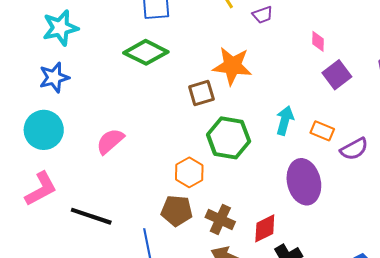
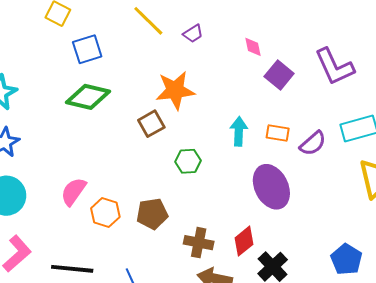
green hexagon: (229, 138) -> (188, 161), size x0.6
orange hexagon: (189, 172) -> (105, 213), moved
brown pentagon: (177, 211) -> (152, 214), moved

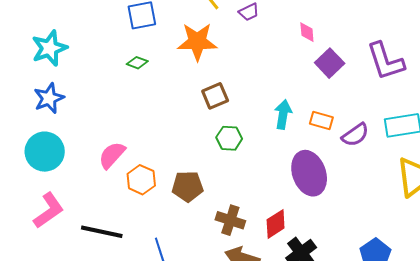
orange star: (175, 90) -> (197, 42), moved
green diamond: (88, 97) -> (137, 63), size x0.5
brown square: (151, 124) -> (215, 96), moved

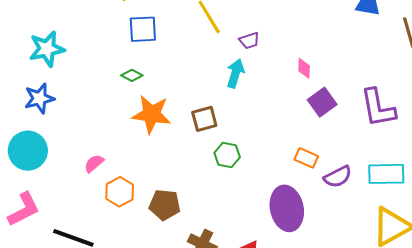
orange star: (197, 42) -> (151, 114), moved
cyan arrow: (283, 114) -> (235, 73), moved
green hexagon: (229, 138) -> (227, 155), moved
pink semicircle: (112, 155) -> (94, 163), size x0.7

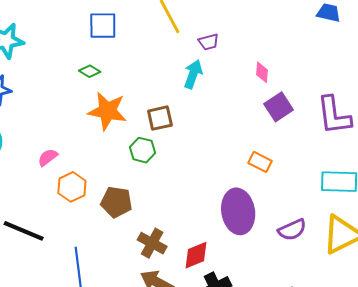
green hexagon: (227, 155) -> (143, 150), moved
purple semicircle: (338, 177) -> (292, 230), moved

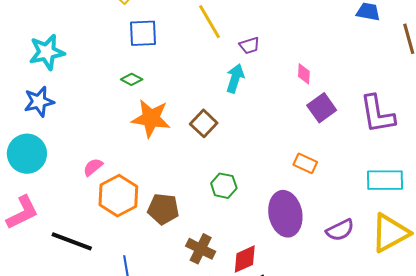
brown square: (160, 118) -> (204, 123), turned -32
green hexagon: (143, 150) -> (224, 186), moved
orange hexagon: (72, 187) -> (118, 196), size x1.4

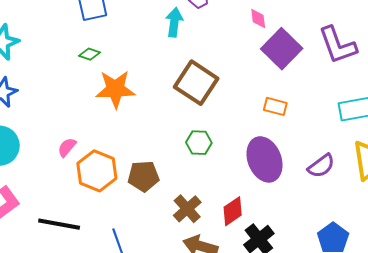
cyan arrow: (235, 78) -> (174, 22), moved
purple square: (322, 108) -> (282, 49), size x1.4
brown square: (204, 123) -> (196, 83), moved, size x1.6
brown cross: (201, 249) -> (187, 209), turned 32

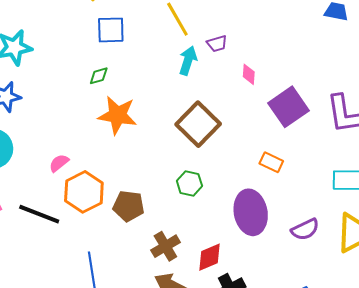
pink diamond: (258, 18) -> (249, 74), moved
green diamond: (90, 54) -> (99, 76), turned -45
black line: (59, 224) -> (39, 214), moved

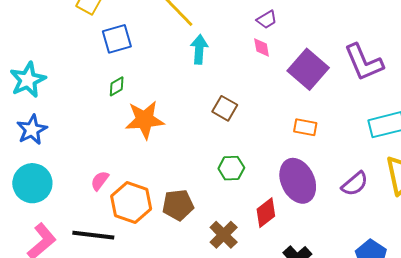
purple trapezoid: (217, 44) -> (267, 20), moved
brown square: (198, 124) -> (225, 108), size x0.6
red diamond: (210, 257) -> (266, 213), moved

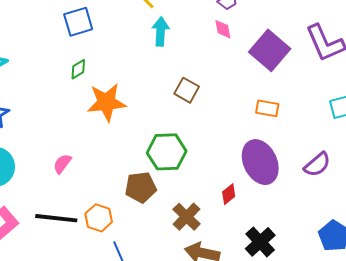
green hexagon: (231, 168) -> (167, 152), moved, size x1.5
orange hexagon: (131, 202) -> (99, 218), moved, size x0.7
red diamond: (266, 213) -> (229, 194), size x0.7

